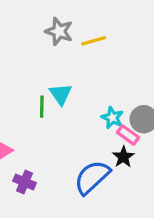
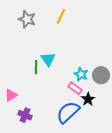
gray star: (59, 31) -> (27, 19), moved
yellow line: (94, 41) -> (61, 16), moved, turned -49
pink rectangle: (128, 135) -> (75, 88), moved

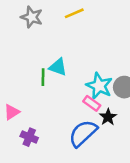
yellow line: (61, 16) -> (74, 13), turned 42
cyan triangle: (48, 59) -> (58, 67), turned -35
cyan star: (81, 74) -> (99, 86), size x1.5

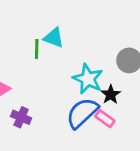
cyan star: (99, 86) -> (88, 79), moved
pink rectangle: (92, 103) -> (105, 119), moved

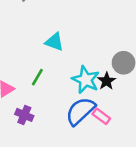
green line: (37, 49) -> (37, 77), moved, turned 30
black star: (111, 95) -> (107, 81), moved

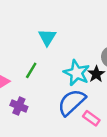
cyan triangle: (54, 42) -> (47, 37), turned 42
pink rectangle: (101, 116) -> (91, 118), moved

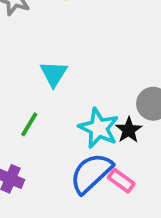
pink rectangle: (91, 118) -> (121, 181), moved

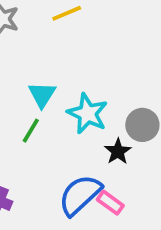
green line: (29, 124) -> (31, 131), moved
cyan star: (99, 128) -> (88, 114), moved

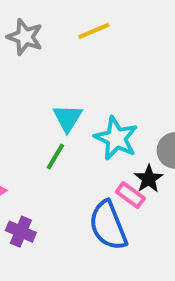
blue semicircle: (80, 195) -> (108, 225), turned -69
pink rectangle: (110, 203) -> (130, 195), moved

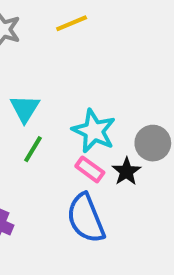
cyan triangle: (68, 118) -> (25, 109), moved
pink rectangle: (130, 195) -> (90, 169), moved

